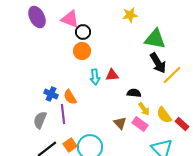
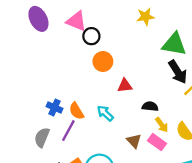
orange circle: (82, 51) -> (103, 61), moved
cyan arrow: (95, 77) -> (105, 113), moved, turned 140
purple line: (63, 114) -> (68, 131), turned 36

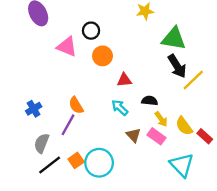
pink triangle: (76, 21) -> (67, 47), moved
blue cross: (55, 108) -> (34, 109), moved, turned 35
cyan arrow: (105, 113) -> (120, 108), moved
gray semicircle: (42, 137) -> (42, 143), moved

